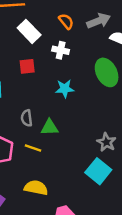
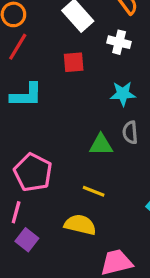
gray semicircle: (27, 118) -> (130, 132), moved
yellow line: (33, 148) -> (94, 191), moved

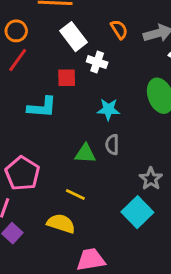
white cross: (119, 42) -> (97, 62), moved
cyan L-shape: (26, 95) -> (42, 107), moved

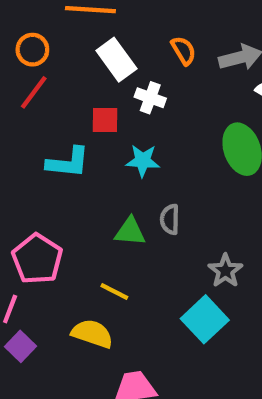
cyan star: (108, 109) -> (143, 161), moved

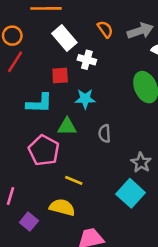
green triangle: (130, 232) -> (67, 127), moved
pink pentagon: (37, 259) -> (44, 150), moved
purple square: (20, 346) -> (29, 222), moved

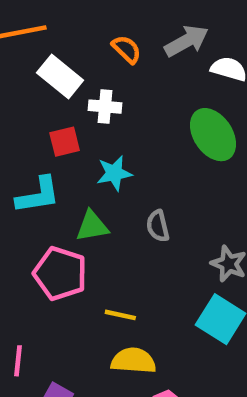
yellow semicircle: (62, 207) -> (133, 361), moved

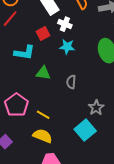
red square: (65, 142) -> (43, 33), turned -32
cyan star: (114, 173) -> (67, 47), moved
pink pentagon: (60, 274) -> (16, 105), moved

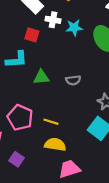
red square: (43, 33) -> (32, 35), turned -32
cyan star: (67, 47) -> (74, 28), moved
gray semicircle: (71, 82) -> (73, 80), turned -88

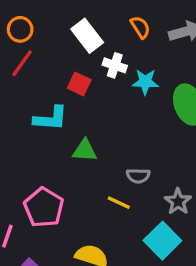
gray semicircle: (73, 80) -> (138, 176), moved
yellow line: (51, 122) -> (119, 203), moved

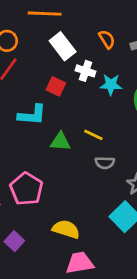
yellow line: (119, 203) -> (93, 135), moved

